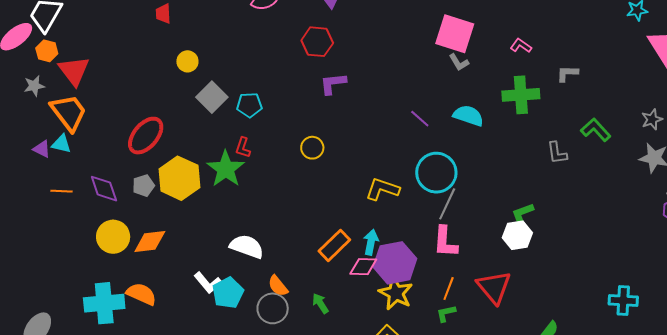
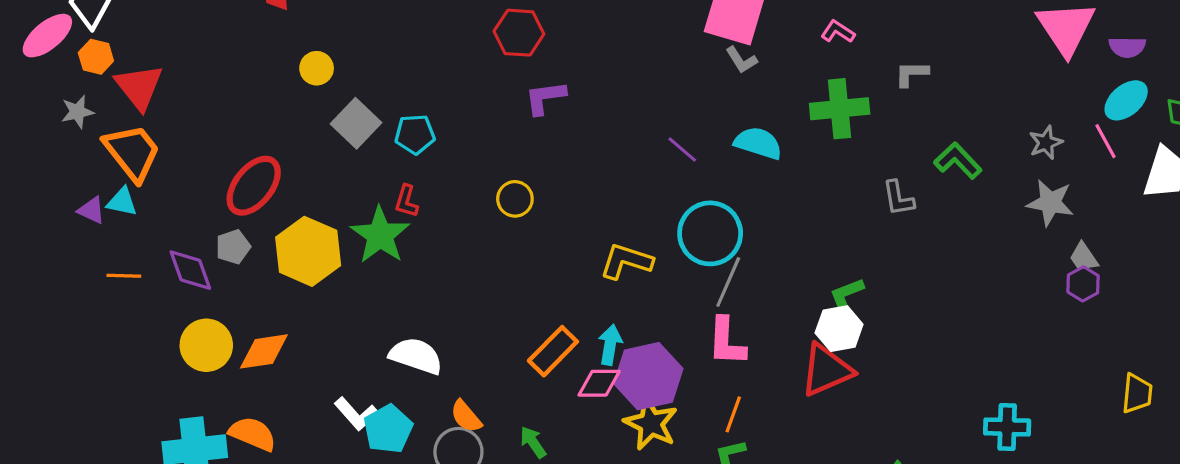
gray pentagon: (143, 186) -> (233, 247), moved
red triangle: (494, 287) -> (826, 370), moved, turned 48

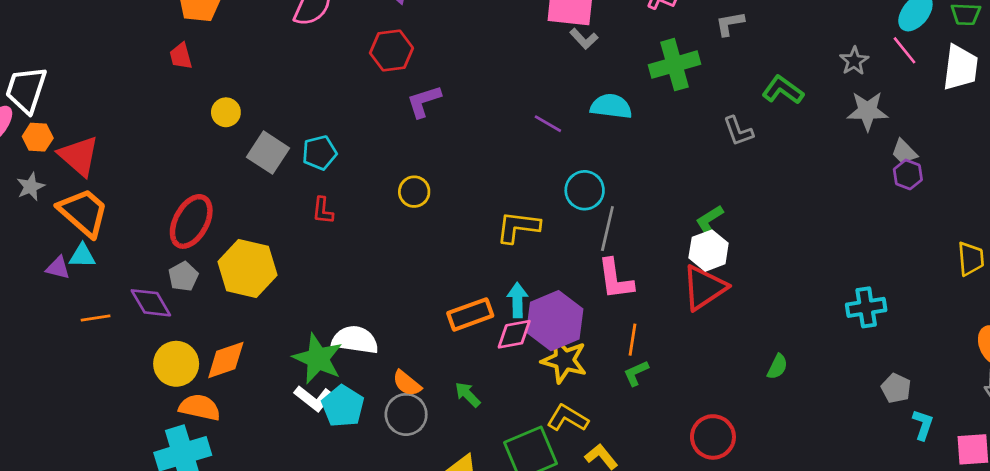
cyan circle: (710, 233) -> (585, 190), size x0.7
green star: (380, 235) -> (318, 359), moved
orange rectangle: (553, 351) -> (470, 314), turned 36
orange semicircle: (253, 434) -> (200, 407), moved

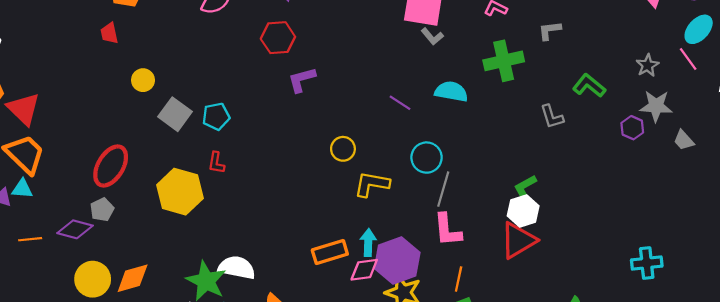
purple hexagon: (908, 174) -> (632, 128), moved
yellow circle: (414, 192) -> (343, 149), moved
yellow hexagon: (247, 268) -> (180, 192), moved
purple diamond: (151, 303) -> (75, 229), turned -48

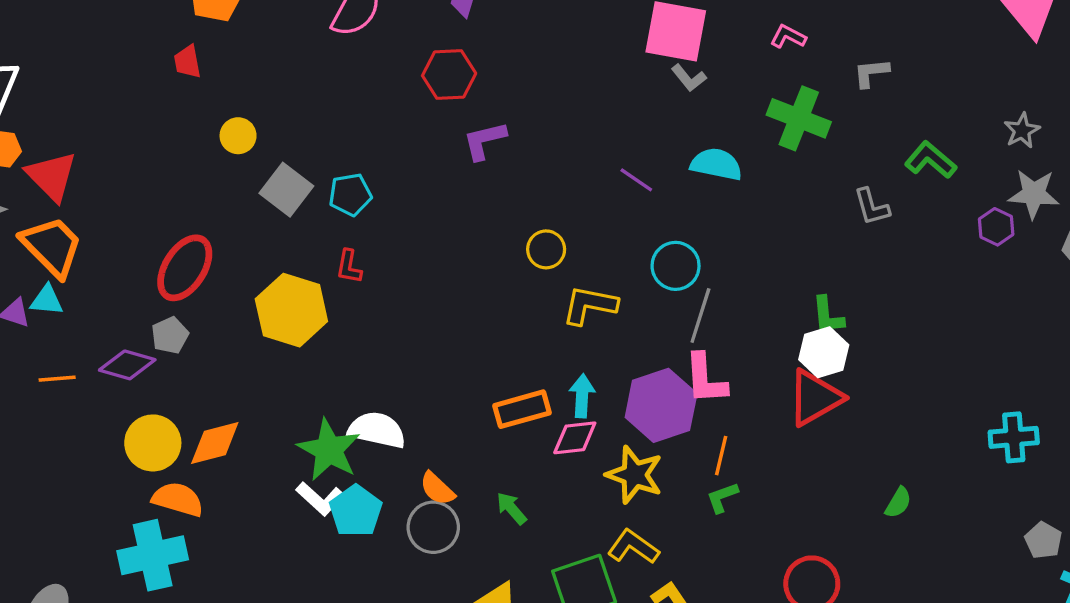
green cross: (504, 61) -> (799, 118), turned 33
green L-shape: (525, 187) -> (828, 315), turned -68
purple hexagon: (397, 261) -> (661, 405), moved

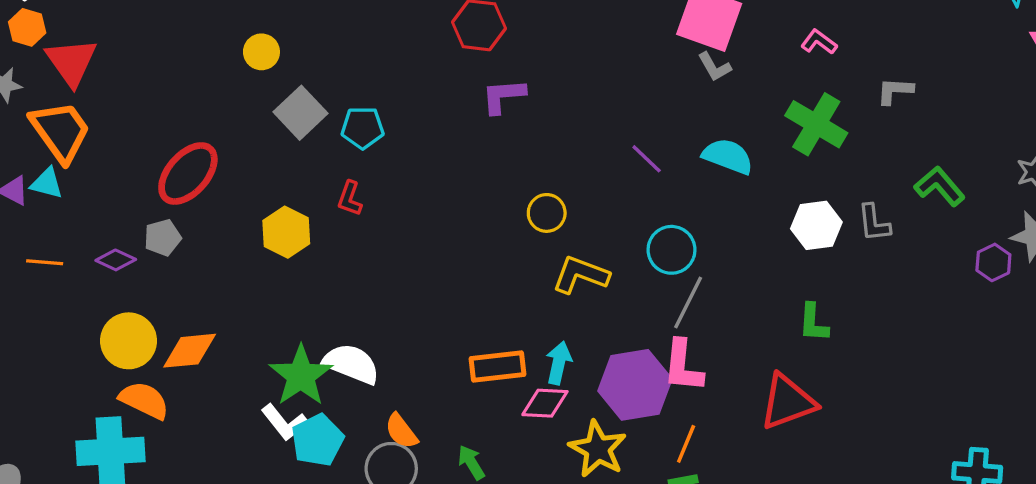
yellow hexagon: (291, 310) -> (286, 232), size x0.7
white hexagon: (824, 352) -> (816, 225), moved
purple diamond: (127, 365) -> (116, 260), size x0.7

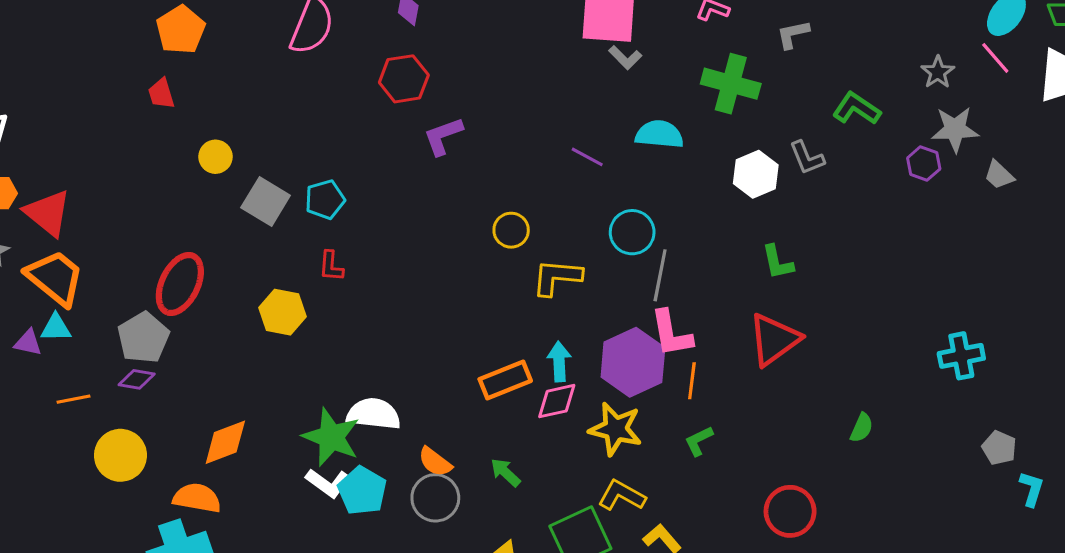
gray pentagon: (163, 238) -> (143, 338), moved, size x1.5
yellow circle: (129, 341) -> (120, 455), moved
orange line: (686, 444) -> (692, 381), moved

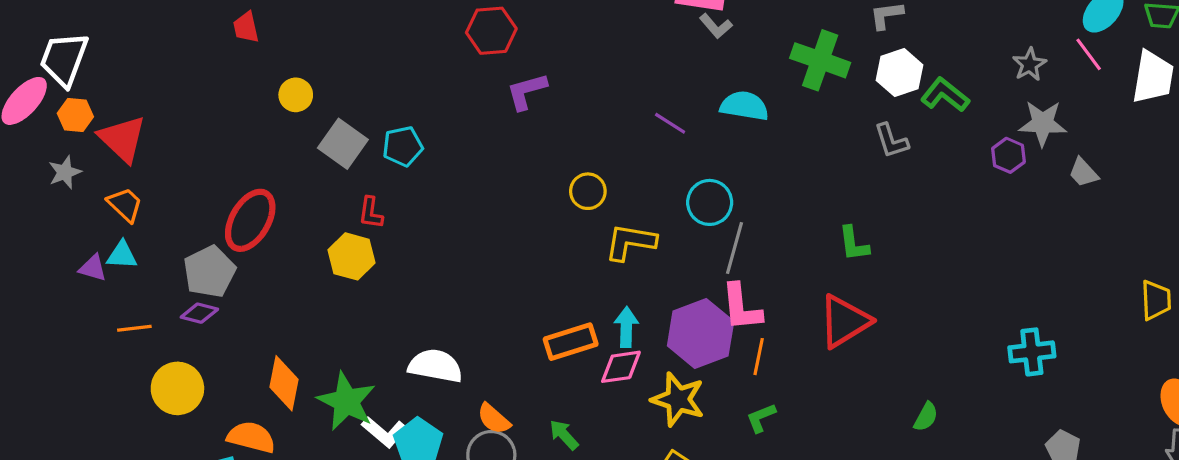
white hexagon: (756, 174) -> (900, 73), moved
red L-shape: (331, 266) -> (371, 213), moved
orange trapezoid: (55, 278) -> (125, 205), size x0.6
green star: (331, 437) -> (346, 401), moved
orange diamond: (225, 442) -> (284, 383), turned -62

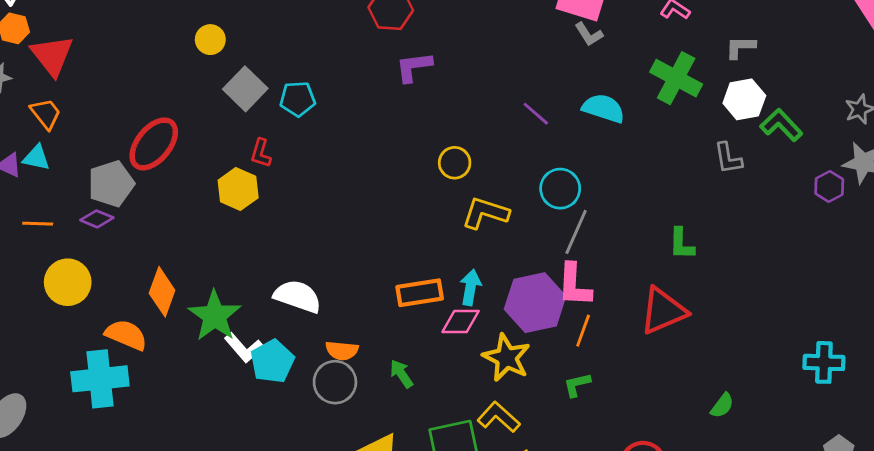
orange semicircle: (494, 419) -> (342, 351), turned -44

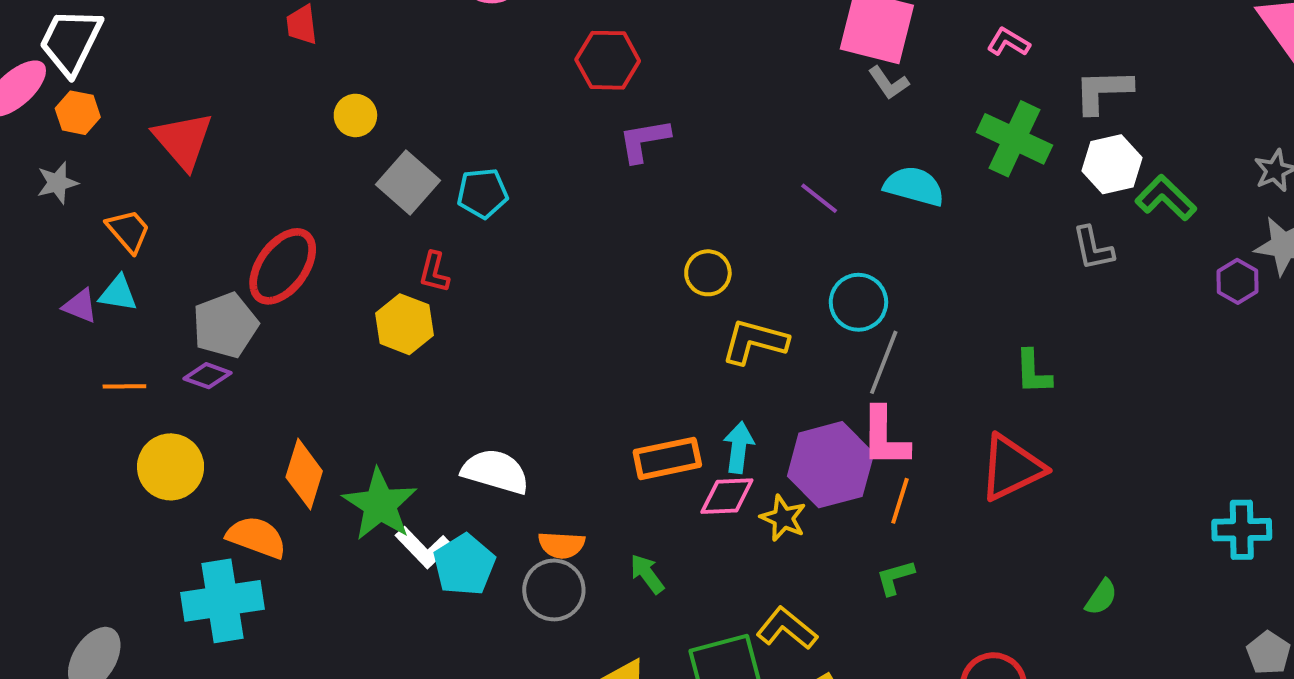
gray L-shape: (740, 47) -> (1103, 91), size x1.4
red triangle: (52, 55) -> (183, 140), moved
yellow star: (506, 358) -> (783, 518), moved, size x0.7

